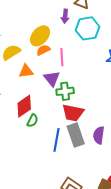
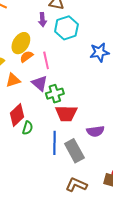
gray rectangle: (76, 135) -> (74, 151), moved
purple semicircle: (99, 135) -> (95, 131), turned -96

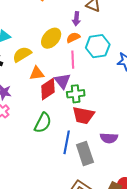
cyan hexagon: (66, 28) -> (98, 46), moved
orange semicircle: (26, 57) -> (73, 38), moved
red diamond: (17, 115) -> (48, 89), moved
green semicircle: (28, 128) -> (43, 123), size x1.5

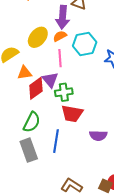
purple arrow: (76, 19) -> (63, 17), size x1.6
gray rectangle: (85, 154) -> (29, 150), moved

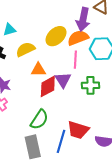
orange semicircle: (60, 36) -> (78, 38), size x1.5
green cross: (64, 92) -> (90, 85), moved
red trapezoid: (72, 114) -> (78, 130), moved

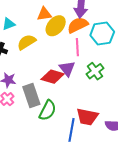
orange triangle: (38, 70) -> (44, 14), moved
green cross: (90, 85) -> (95, 71), turned -30
red diamond: (48, 86) -> (53, 77), turned 50
gray rectangle: (33, 147) -> (31, 95), moved

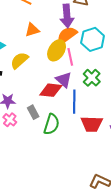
yellow ellipse: (56, 26) -> (57, 50), moved
gray rectangle: (31, 95) -> (33, 112), size x0.6
blue line: (71, 130) -> (74, 102), moved

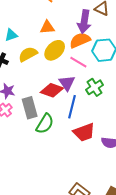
yellow ellipse: (57, 50) -> (55, 50), moved
pink line: (70, 57) -> (78, 62), turned -60
gray rectangle: (33, 112) -> (30, 108), size x1.5
red trapezoid: (92, 124) -> (84, 132), turned -35

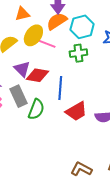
pink line: (78, 62) -> (47, 44), moved
purple triangle: (67, 83) -> (22, 69), moved
green cross: (95, 87) -> (78, 53), moved, turned 36

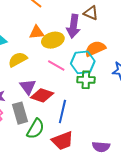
orange semicircle: (57, 21) -> (95, 49), moved
cyan hexagon: (82, 27) -> (83, 62), moved
yellow ellipse: (33, 35) -> (53, 40), moved, turned 30
red trapezoid: (76, 111) -> (62, 141), moved

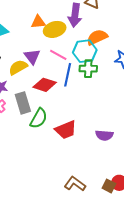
yellow semicircle: (18, 60) -> (18, 67), moved
purple triangle: (28, 87) -> (32, 57), moved
blue line: (62, 111) -> (68, 75), moved

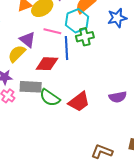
gray rectangle: (23, 103) -> (31, 87), turned -55
green semicircle: (39, 118) -> (50, 98), turned 110

